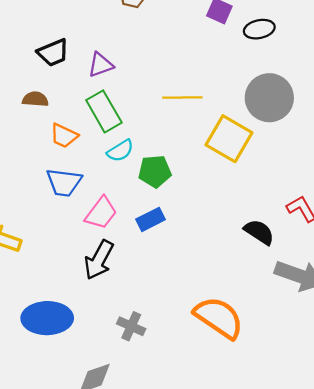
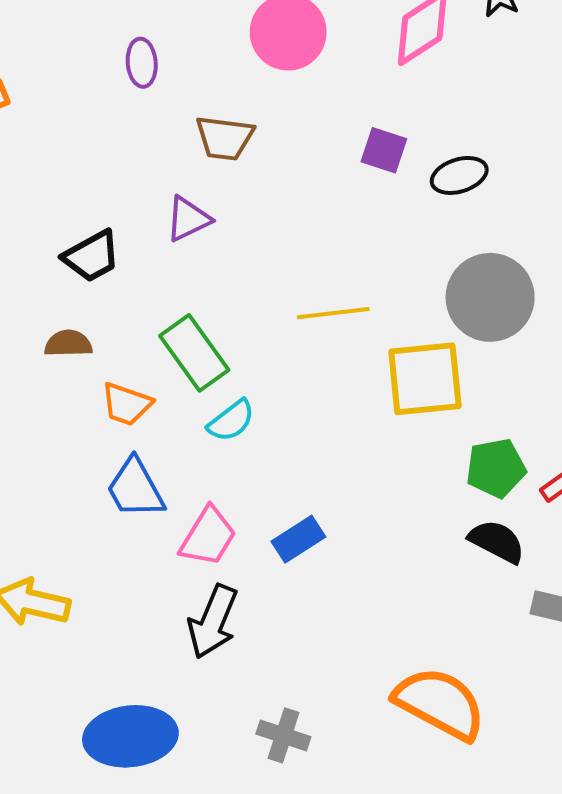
purple triangle: (101, 65) -> (188, 219), moved
yellow square: (229, 139) -> (425, 379), turned -30
green pentagon: (155, 171) -> (496, 468), moved
blue trapezoid: (64, 182) -> (135, 488), turned 60

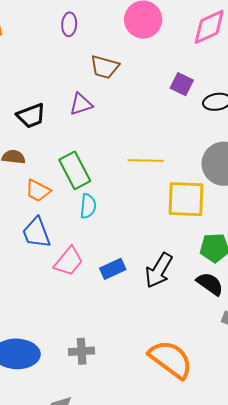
cyan semicircle: (231, 421) -> (88, 206), turned -55
black arrow: (213, 622) -> (159, 270), moved
gray cross: (283, 735) -> (82, 351), moved, turned -30

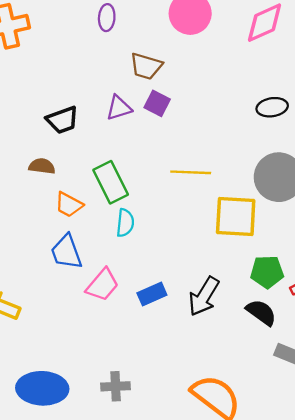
purple square: (182, 84) -> (157, 103), moved

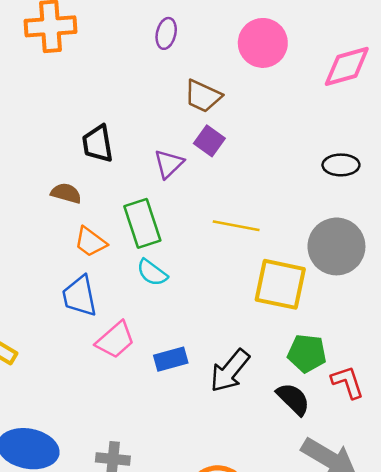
purple triangle: (119, 108) -> (169, 164), moved, turned -36
black trapezoid: (62, 120) -> (98, 144), turned 92
cyan semicircle: (125, 223) -> (152, 273), turned 112

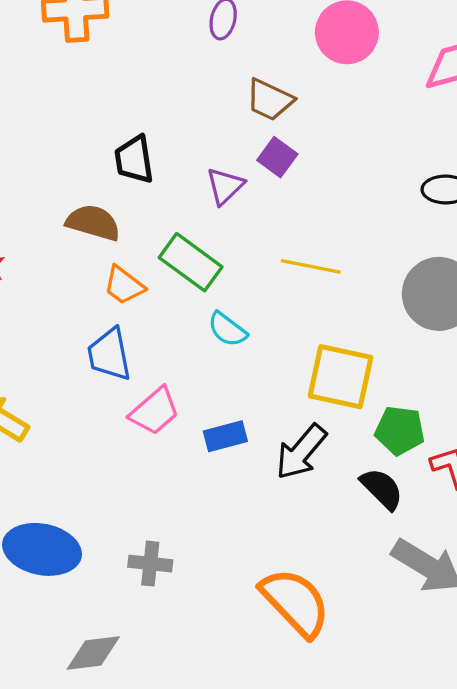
brown semicircle: (66, 193) -> (93, 223), size x1.4
green rectangle: (142, 223) -> (191, 262), turned -36
cyan semicircle: (152, 273) -> (227, 329), moved
yellow square: (280, 284) -> (340, 377), moved

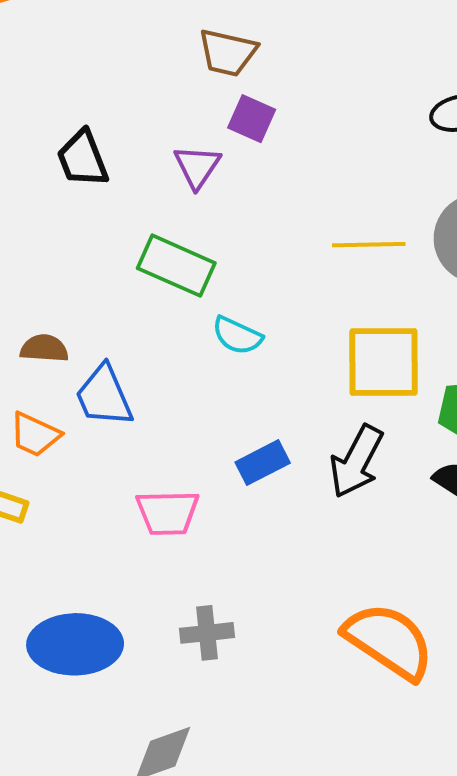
brown semicircle: (93, 223) -> (44, 348), moved, size x0.7
yellow line: (311, 266) -> (369, 245), moved
orange trapezoid: (124, 285) -> (35, 435), moved
pink trapezoid: (155, 411) -> (168, 513), moved, turned 52

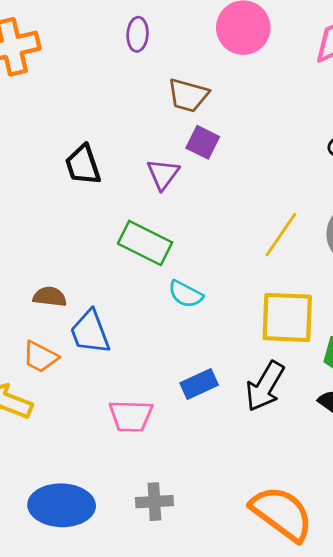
yellow line: (369, 245) -> (281, 235), turned -57

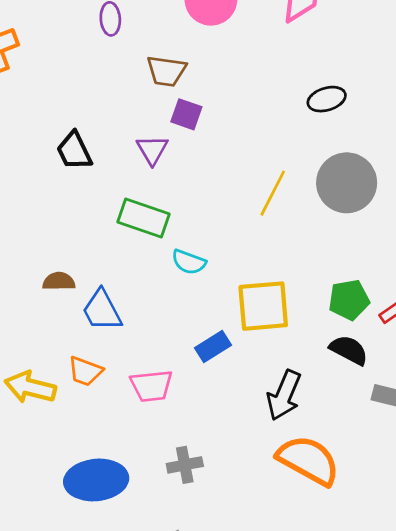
yellow square: (287, 317) -> (263, 306), moved
orange trapezoid: (40, 357) -> (85, 371), moved
black arrow: (265, 386) -> (284, 395), moved

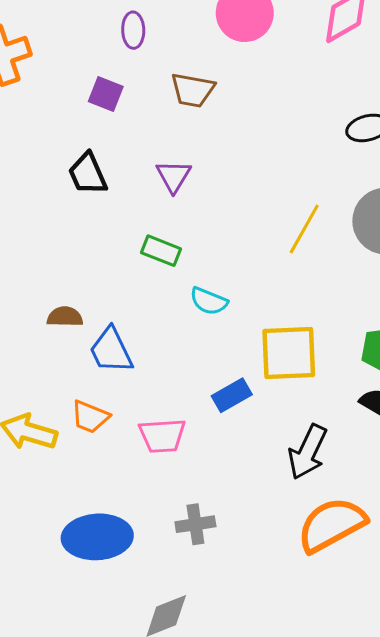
purple square: (186, 114) -> (106, 94), moved
green rectangle: (144, 218) -> (161, 251), size x0.7
orange semicircle: (308, 460) -> (332, 525), turned -60

